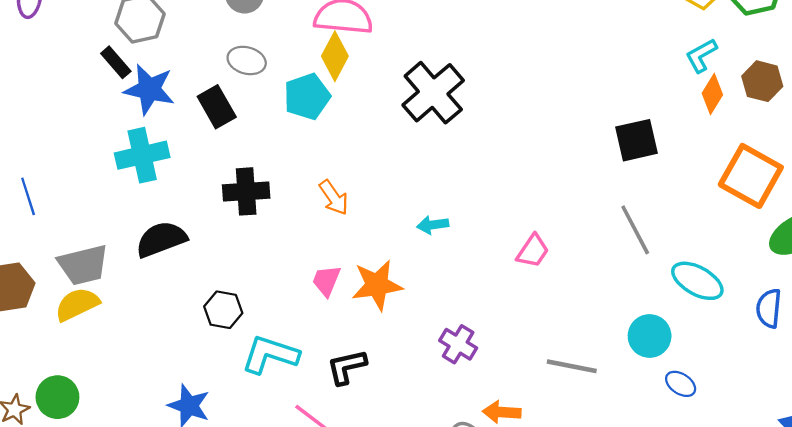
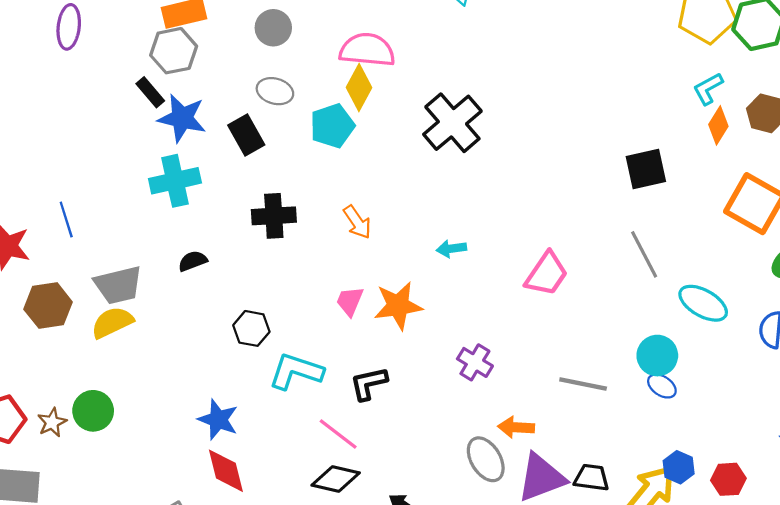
black semicircle: (161, 239) -> (193, 261), size x0.6
pink trapezoid: (533, 251) -> (547, 274), size x1.4
blue ellipse: (681, 384) -> (662, 386), moved

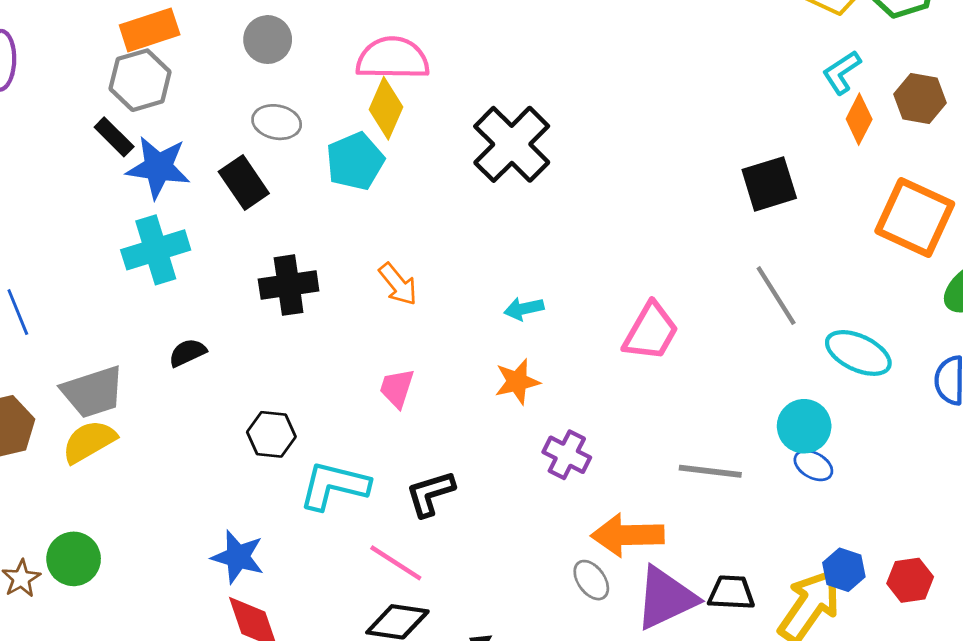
orange star: (398, 306) -> (517, 382), moved, size x0.7
orange arrow: (516, 427) -> (627, 535), size x1.5
gray ellipse: (486, 459) -> (591, 580), size x0.7

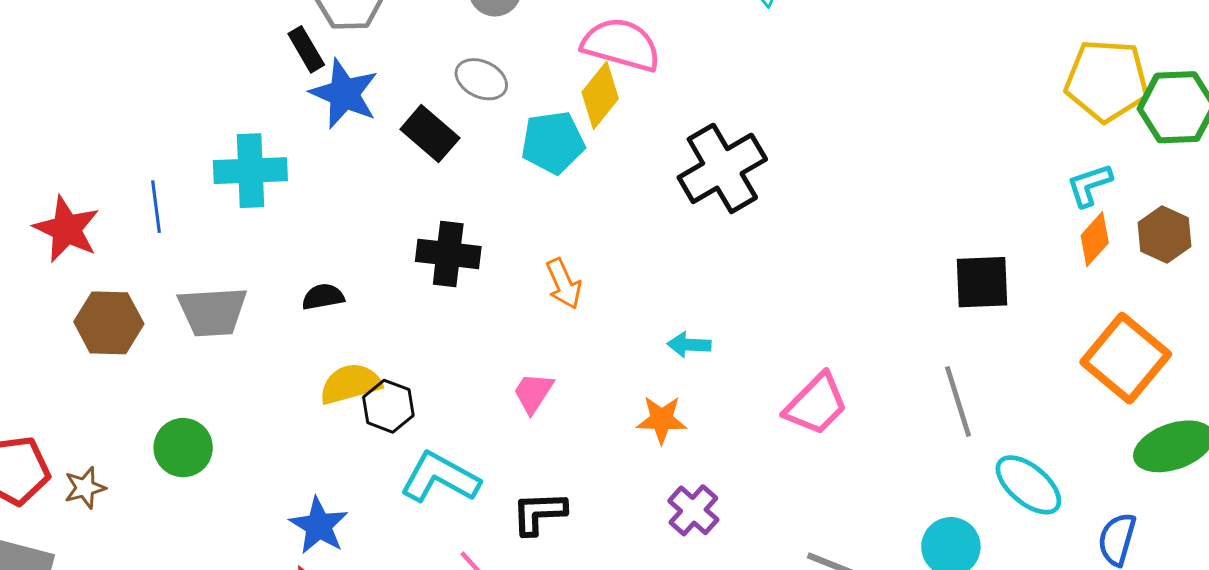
black rectangle: (244, 182) -> (430, 134), turned -30
cyan cross: (156, 250) -> (250, 171), moved
yellow semicircle: (89, 442) -> (351, 384), moved
green circle: (74, 559) -> (183, 448), moved

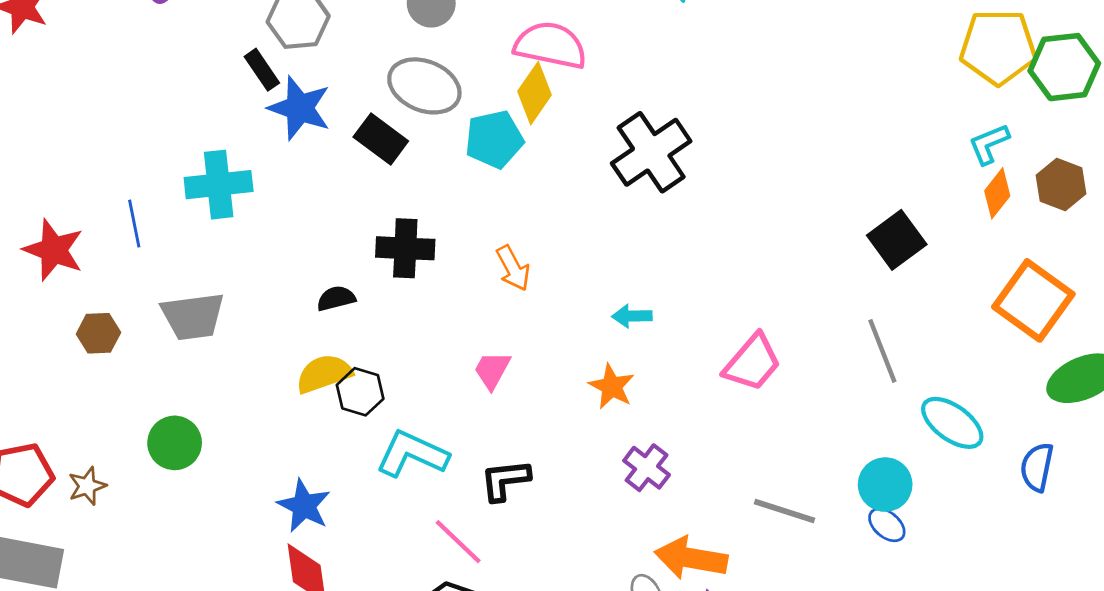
gray ellipse: (481, 79) -> (424, 86), size x1.5
black square: (982, 282) -> (897, 240), turned -30
black semicircle: (323, 297) -> (336, 298), moved
brown hexagon: (109, 323) -> (98, 333), size x0.7
orange star: (662, 420) -> (612, 386), turned 30

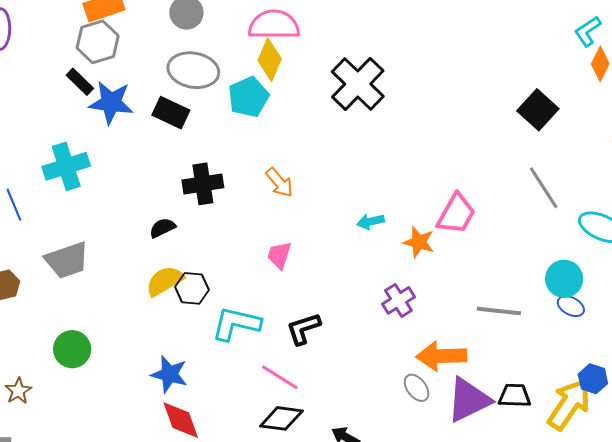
cyan arrow: (632, 316) -> (371, 222), moved
orange star: (612, 386) -> (419, 242), moved
purple cross: (647, 468) -> (398, 300), turned 32

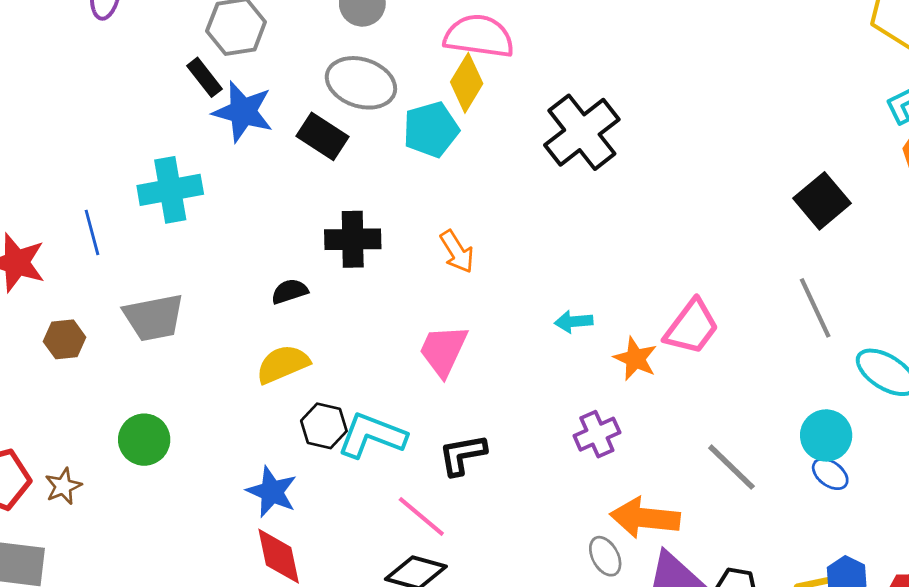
pink trapezoid: (279, 255) -> (443, 350), size x1.4
black hexagon: (192, 288) -> (324, 426), moved
gray line: (499, 311) -> (731, 467), turned 30

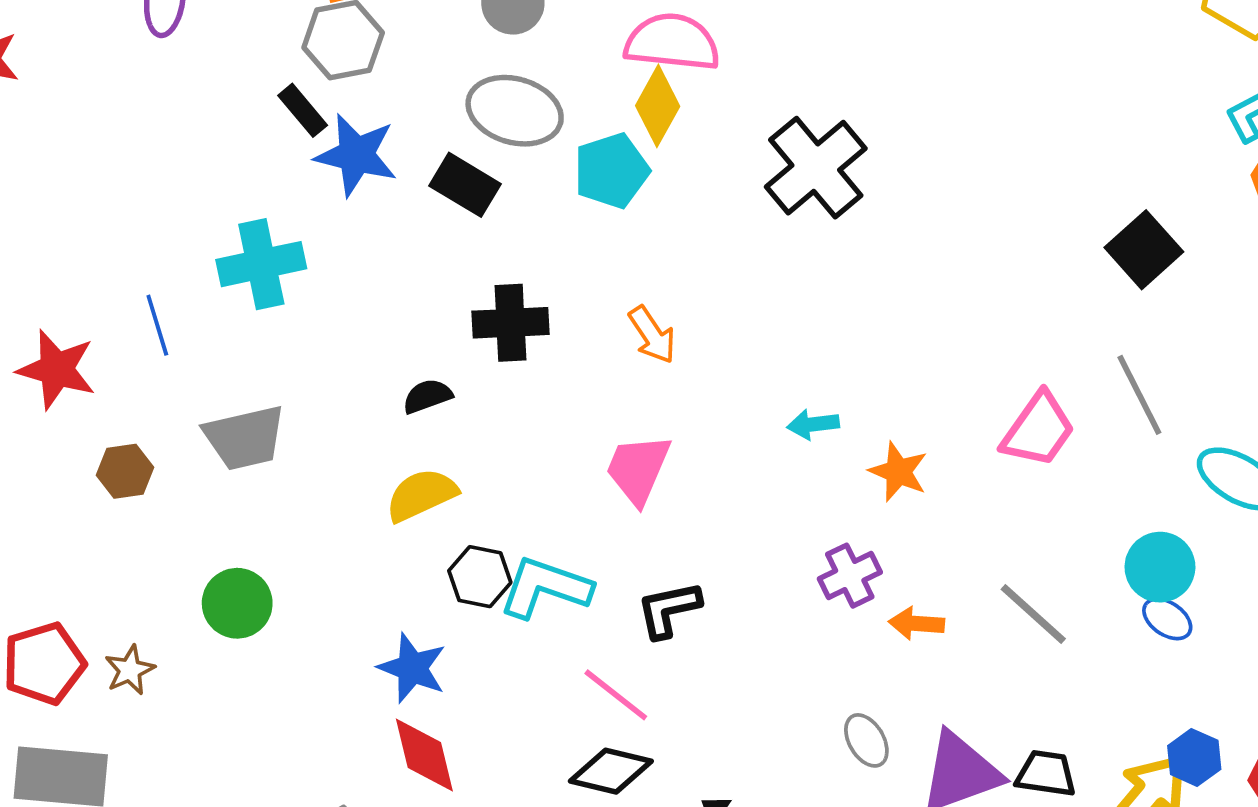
pink trapezoid: (692, 327) -> (1038, 430), moved
orange arrow: (645, 518) -> (916, 623), moved, size x0.6

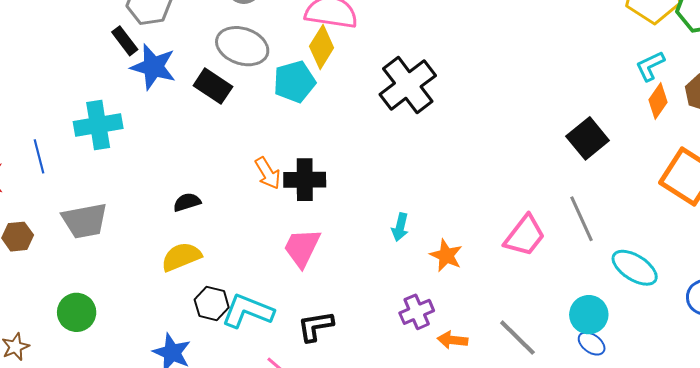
black cross: (510, 323) -> (305, 180), moved
orange arrow: (652, 335) -> (268, 173), moved
cyan arrow: (813, 424) -> (400, 227), turned -72

